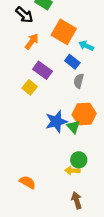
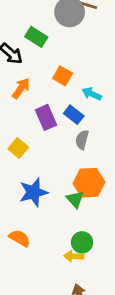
orange square: (64, 32) -> (63, 76), size x0.6
purple rectangle: (42, 70) -> (46, 117), moved, turned 30
blue star: (56, 121) -> (33, 192), moved
orange semicircle: (28, 182) -> (20, 238), moved

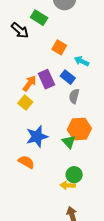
orange arrow: (21, 88) -> (30, 83), moved
orange semicircle: (20, 238) -> (26, 162), moved

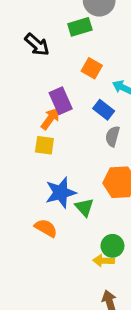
green rectangle: (39, 18) -> (80, 27), moved, turned -49
purple rectangle: (46, 79) -> (61, 101), moved
yellow square: (25, 103) -> (44, 145), turned -32
green triangle: (69, 142) -> (84, 207), moved

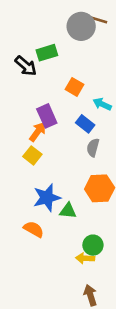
green rectangle: (80, 27) -> (47, 53), moved
yellow square: (44, 145) -> (32, 155), turned 30
green triangle: (84, 207) -> (68, 211), turned -42

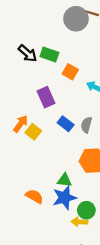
green rectangle: (47, 53) -> (49, 54), moved, turned 36
blue rectangle: (85, 124) -> (66, 124), moved
orange arrow: (38, 132) -> (21, 124), moved
blue star: (47, 198) -> (64, 198), moved

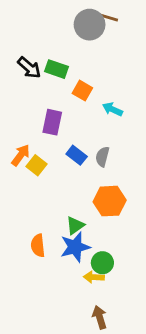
purple rectangle: (46, 97) -> (52, 122), turned 36
green triangle: (64, 180) -> (75, 225), turned -42
orange semicircle: (34, 196) -> (38, 246), turned -126

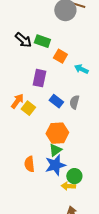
orange hexagon: (110, 201) -> (57, 133), moved

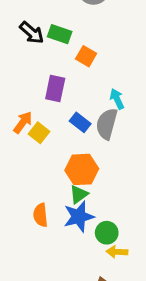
cyan arrow: (81, 69) -> (117, 99), moved, turned 40
gray semicircle: (74, 102) -> (107, 124), size x1.5
yellow arrow: (68, 186) -> (117, 252), moved

